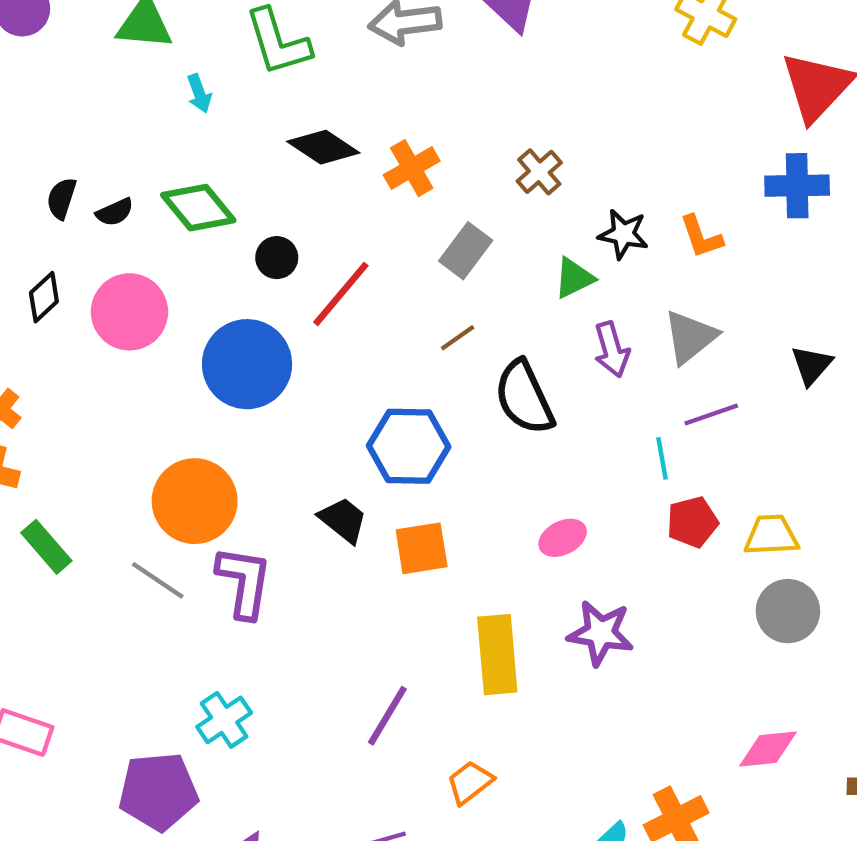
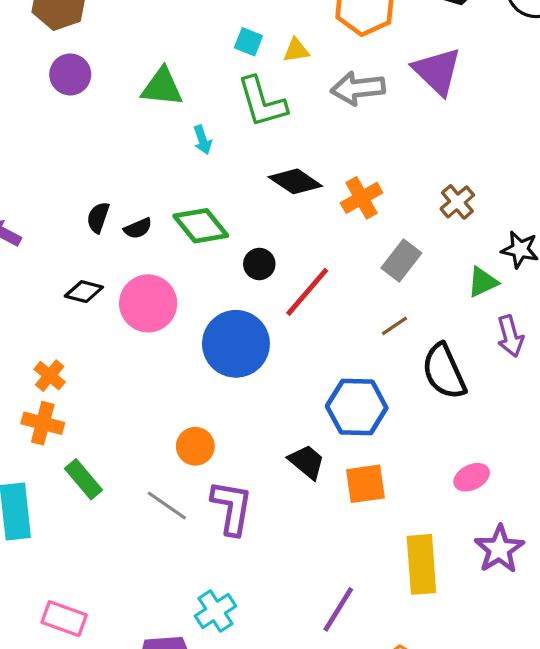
black diamond: (44, 297) -> (84, 292), turned 57
orange circle: (195, 501) -> (195, 446), size x0.6
purple star: (601, 633) -> (499, 549), turned 30

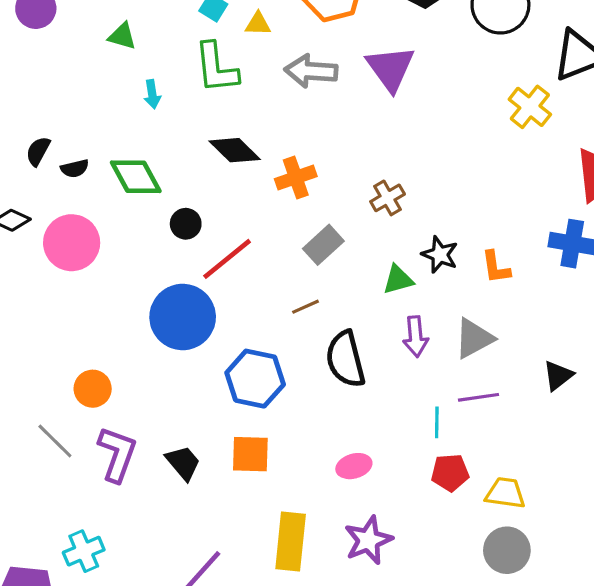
green triangle: (162, 87) -> (122, 36), size x0.7
blue circle: (236, 344) -> (183, 317), moved
black trapezoid: (307, 462) -> (183, 463), moved

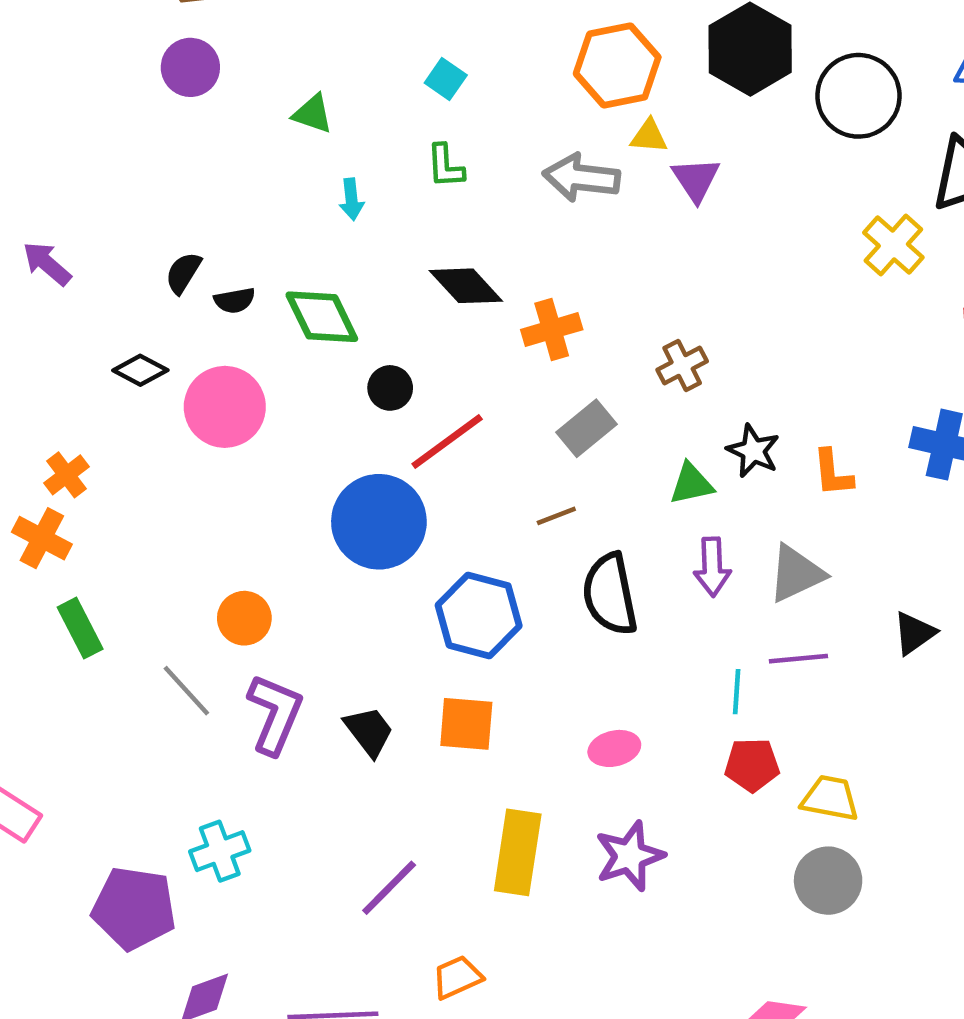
yellow triangle: (258, 24) -> (649, 136), moved
green L-shape: (216, 68) -> (445, 166), size x0.6
purple triangle: (390, 68) -> (696, 179), size x0.7

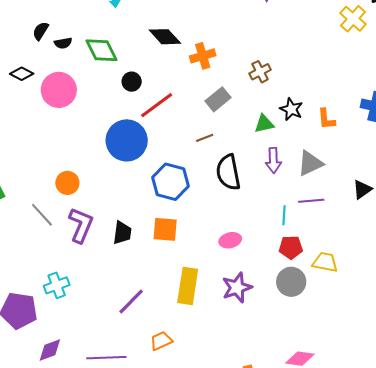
black trapezoid: (369, 731) -> (122, 233), turned 45
gray circle: (828, 881) -> (291, 282), moved

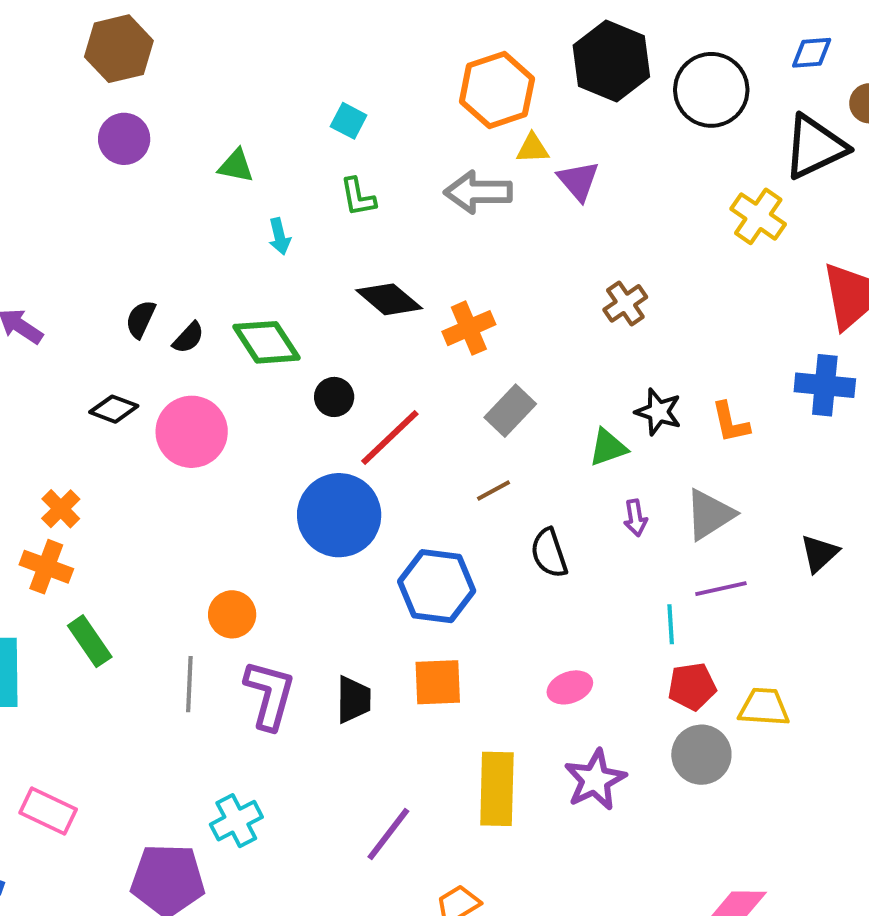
black semicircle: (63, 43) -> (188, 338), turned -30
brown cross: (260, 72) -> (625, 303), moved
purple arrow: (273, 160) -> (635, 518), size x0.7
black semicircle: (228, 172) -> (549, 553), size x0.7
gray line: (42, 215) -> (189, 684), turned 52

